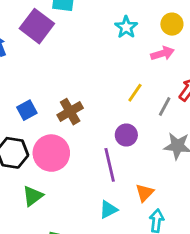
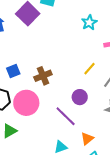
purple line: (110, 165) -> (66, 116), turned -40

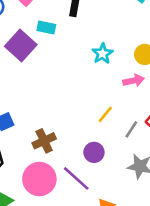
brown cross: (43, 76) -> (44, 141), moved
pink circle: (26, 103) -> (39, 179), moved

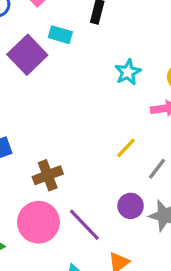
purple circle: (94, 152) -> (131, 206), moved

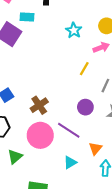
yellow line: (126, 148) -> (84, 69), moved
purple circle: (131, 206) -> (85, 107), moved

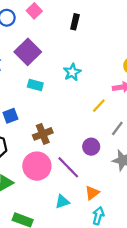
cyan rectangle: (27, 17) -> (35, 85), moved
cyan star: (74, 30) -> (72, 72), moved

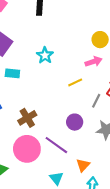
yellow line: (99, 106) -> (75, 82), turned 32
cyan triangle: (62, 202) -> (56, 178), turned -40

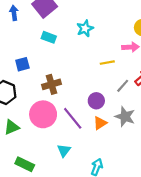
orange triangle: (83, 165) -> (100, 123), moved

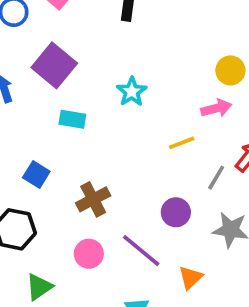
blue square: (22, 64) -> (36, 174), turned -32
pink circle: (43, 114) -> (89, 254), size x0.6
orange triangle: (100, 123) -> (191, 277), moved

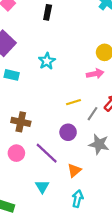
yellow line: (182, 143) -> (73, 102), moved
brown cross: (93, 199) -> (21, 122), turned 36

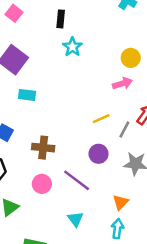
cyan star: (47, 61) -> (72, 47), moved
orange triangle: (74, 170) -> (121, 202), moved

